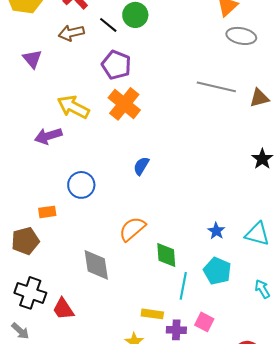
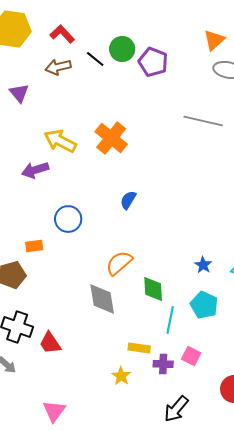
purple pentagon: (116, 65) -> (153, 62), moved
gray diamond: (96, 265) -> (102, 299), moved

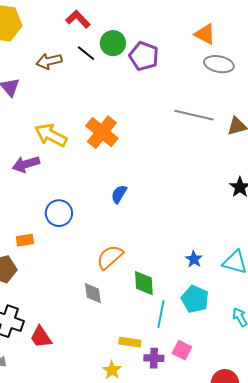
red L-shape: (62, 34) -> (78, 19), moved
orange triangle: (214, 40) -> (205, 34), turned -50
gray diamond: (102, 299) -> (93, 293), size x0.7

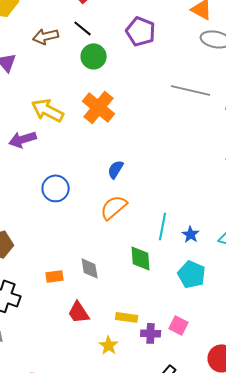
green circle: (113, 43) -> (94, 56), moved
orange rectangle: (25, 240) -> (55, 276), moved
orange semicircle: (110, 257) -> (114, 207), moved
cyan line: (161, 314) -> (163, 226), moved
red trapezoid: (41, 337) -> (79, 312), moved

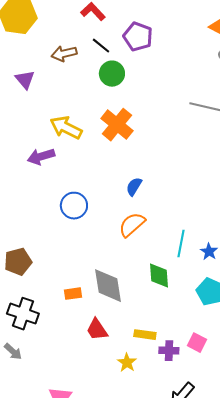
purple pentagon: (141, 31) -> (138, 37), moved
gray diamond: (90, 268) -> (108, 286), size x1.6

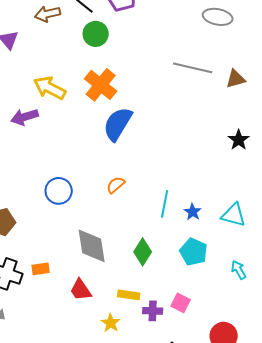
blue semicircle: (134, 187) -> (118, 124), moved, size x1.8
blue circle: (74, 206) -> (59, 191), moved
orange semicircle: (132, 225) -> (116, 185), size x0.7
green diamond: (159, 276) -> (143, 252), moved, turned 36
orange rectangle: (73, 294) -> (41, 269), moved

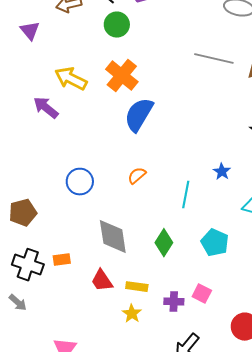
purple arrow: (25, 117) -> (46, 108), turned 56
blue star: (193, 212) -> (222, 172), moved
yellow rectangle: (129, 295) -> (137, 287), moved

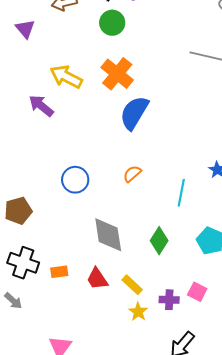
orange rectangle: (62, 260) -> (59, 272), moved
yellow rectangle: (137, 287) -> (132, 285), turned 35
yellow star: (132, 314) -> (138, 312), moved

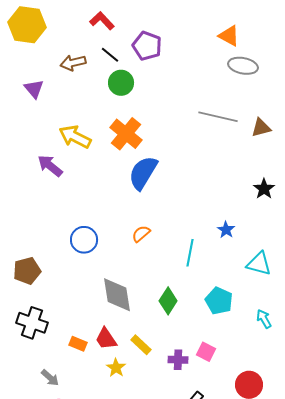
orange rectangle: (59, 272) -> (78, 344), moved, turned 30
gray arrow: (13, 301) -> (50, 378), moved
yellow star: (138, 312) -> (116, 368), moved

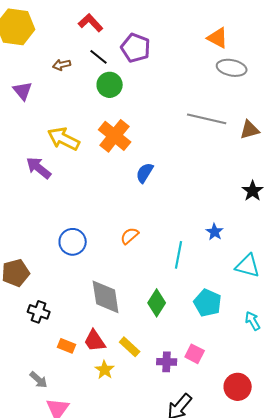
brown arrow: (73, 63) -> (62, 65), size x0.7
blue semicircle: (143, 173) -> (145, 173), moved, size x0.6
black cross: (32, 323) -> (39, 312), moved, size x0.7

